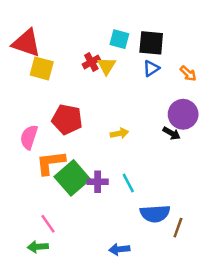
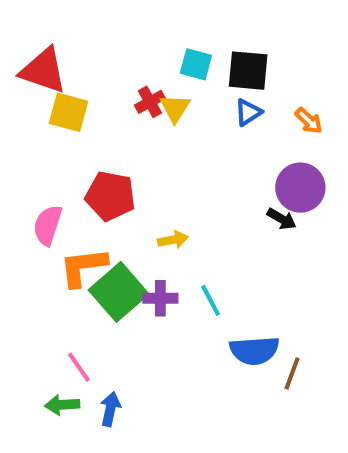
yellow arrow: (119, 133) -> (173, 240), moved
blue arrow: (119, 249) -> (110, 409), moved, turned 108

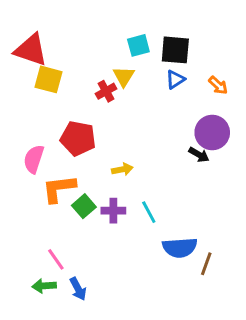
cyan square: (196, 64) -> (138, 45), turned -30
red cross: (150, 102) -> (106, 91), moved
green square: (119, 292) -> (84, 206), size x0.6
blue arrow: (110, 409) -> (78, 289), turned 140

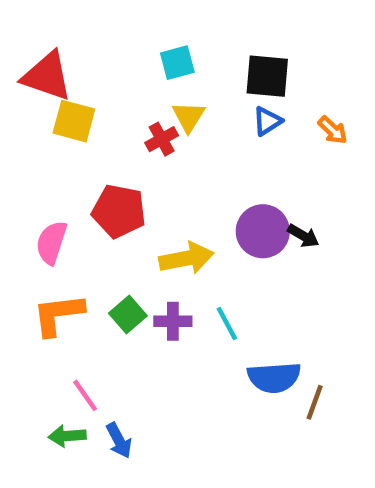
cyan square: (138, 45) -> (177, 63), moved
purple circle: (212, 132) -> (263, 231), moved
yellow arrow: (122, 169) -> (186, 258), size x1.6
orange L-shape: (59, 189) -> (58, 315), moved

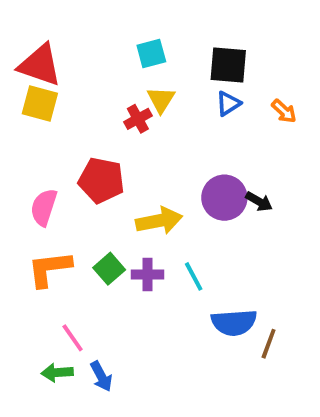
yellow square: (74, 121) -> (40, 103), moved

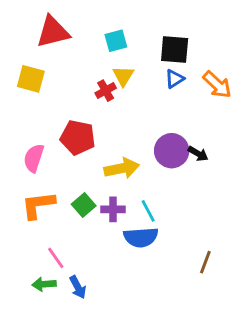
red triangle: (40, 65) -> (53, 32), moved, turned -33
orange arrow: (284, 111) -> (217, 85), size x1.5
blue semicircle: (234, 323) -> (141, 237), moved

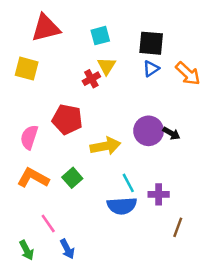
orange L-shape: (38, 205) -> (33, 178), turned 36
purple cross: (113, 209) -> (159, 194), moved
green arrow: (44, 284) -> (27, 250), moved, turned -114

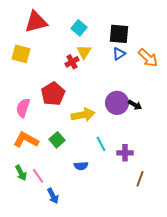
cyan square: (100, 36) -> (79, 28), turned -35
red pentagon: (67, 119) -> (53, 94), turned 30
blue semicircle: (122, 206) -> (81, 166), moved, size x0.6
green arrow: (27, 250) -> (21, 173), moved

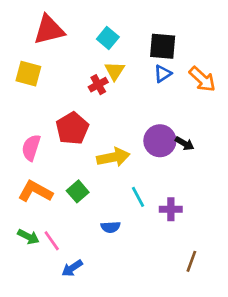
green arrow: (21, 173) -> (28, 237), turned -35
brown line: (140, 179) -> (191, 261), moved
blue arrow: (53, 196) -> (72, 268), turned 84

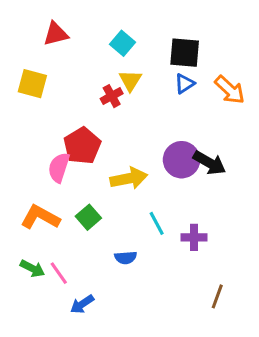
red triangle: (49, 30) -> (56, 34), size x0.7
black arrow: (185, 144) -> (209, 163), size x1.5
pink semicircle: (31, 148) -> (59, 167), moved

